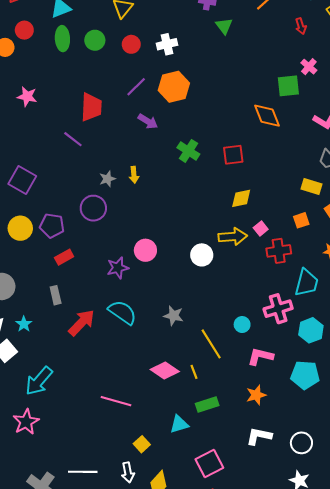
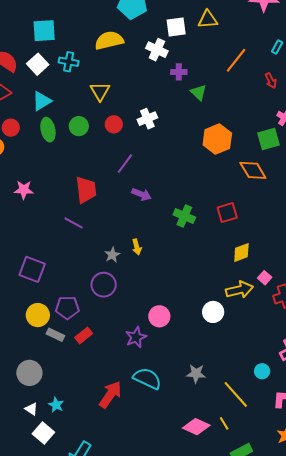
orange hexagon: (174, 87) -> (217, 139), moved
gray rectangle: (56, 295) -> (55, 335), moved, turned -42

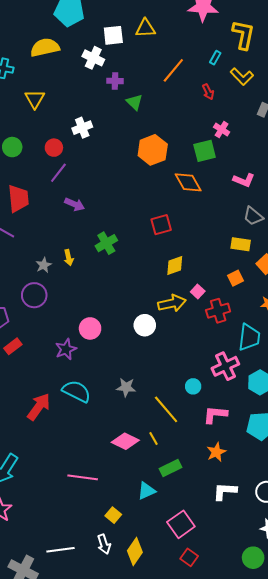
red circle: (114, 124) -> (54, 148), moved
green circle: (79, 126) -> (12, 147), moved
green cross: (184, 216) -> (106, 243), moved, turned 35

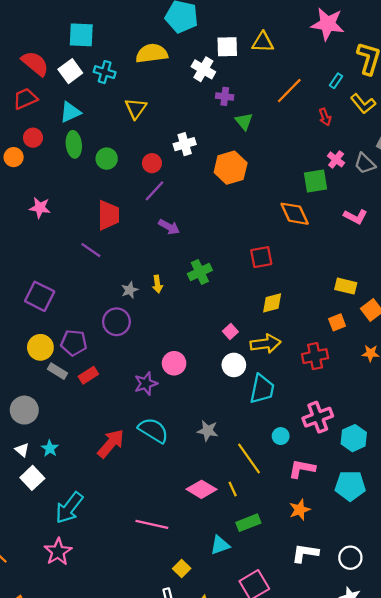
orange hexagon: (153, 150) -> (231, 168), moved
gray trapezoid: (253, 216) -> (365, 164), moved
pink square: (198, 292) -> (230, 332), moved
cyan trapezoid: (249, 337) -> (262, 389), moved

